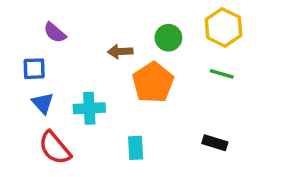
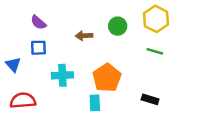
blue square: (34, 69) -> (38, 48), moved
orange pentagon: (153, 82) -> (107, 78), moved
blue triangle: (43, 103) -> (13, 65), moved
red semicircle: (55, 148) -> (23, 101), moved, turned 125

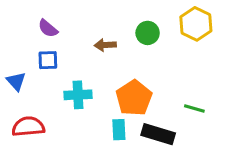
green line: (155, 51) -> (194, 108), moved
black rectangle: (150, 99) -> (158, 134), moved, size x1.5

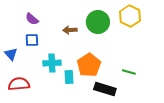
green circle: (148, 33) -> (98, 22), size x1.5
cyan rectangle: (119, 130) -> (69, 77), moved

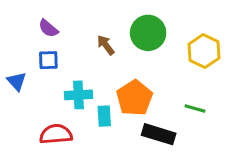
yellow hexagon: (130, 16) -> (204, 51), moved
brown arrow: (70, 30) -> (106, 45), turned 56
red semicircle: (19, 84) -> (56, 134), moved

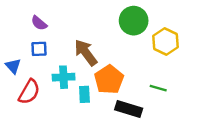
green circle: (148, 33) -> (134, 21), moved
brown arrow: (106, 45) -> (86, 53), moved, size x1.6
red semicircle: (56, 134) -> (29, 92), moved, turned 125

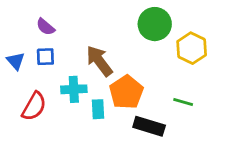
blue triangle: (13, 66) -> (16, 61), moved

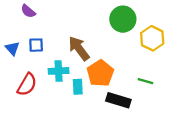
purple semicircle: (45, 27) -> (28, 11), moved

